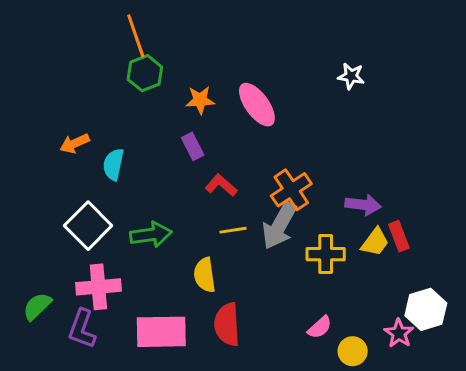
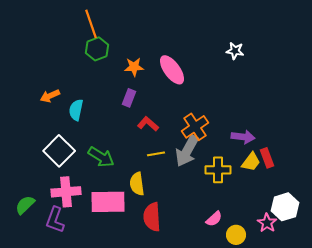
purple rectangle: (193, 146) -> (129, 98), turned 48
green arrow: (151, 235) -> (101, 157), turned 40
pink rectangle: (161, 332) -> (108, 202), moved

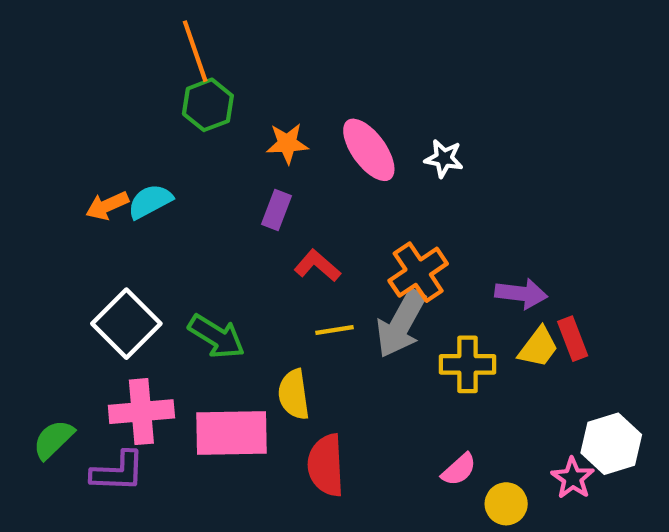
white star: (235, 51) -> (444, 158), moved
cyan semicircle: (76, 110) -> (150, 201), moved, turned 50
purple L-shape: (55, 220) -> (118, 472), turned -108

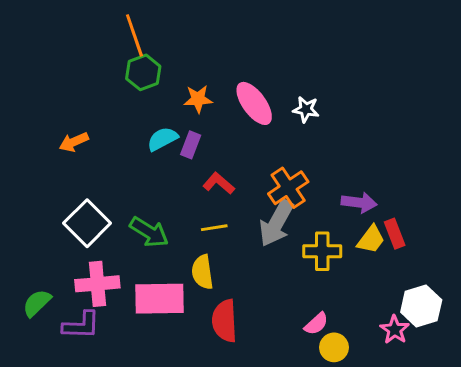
cyan semicircle: (150, 201) -> (162, 139), moved
yellow line: (334, 330) -> (214, 228), moved
yellow circle: (506, 504) -> (334, 347), moved

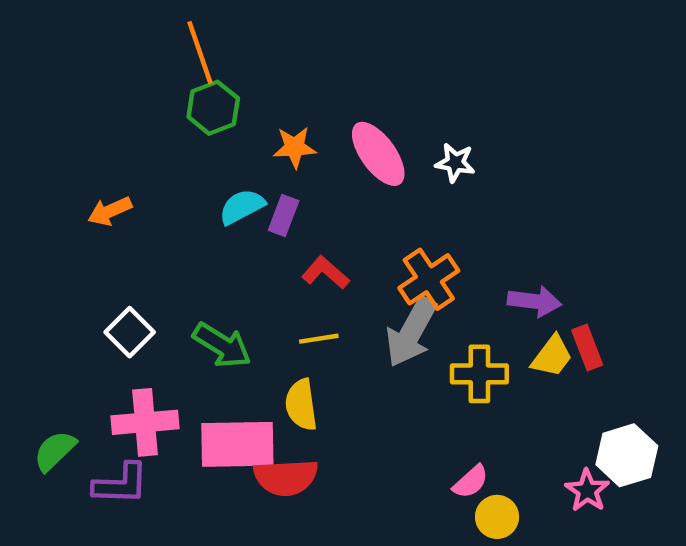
white square: (87, 223) -> (130, 332), size x0.7
red semicircle: (225, 321) -> (286, 477), moved, turned -90

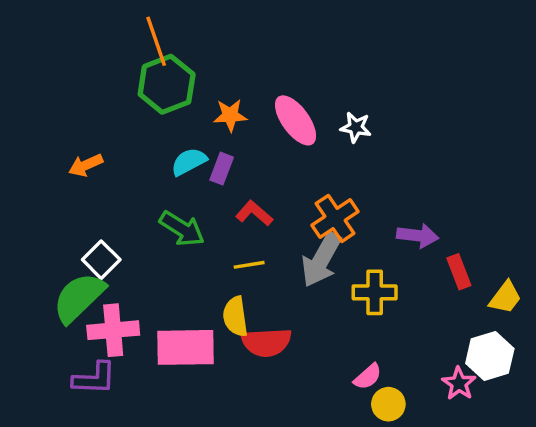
green hexagon: (213, 108) -> (167, 84), size x1.4
green arrow: (222, 345) -> (182, 229), moved
yellow trapezoid: (552, 356) -> (505, 298), moved
green semicircle: (55, 451) -> (79, 298), moved, size x1.6
red semicircle: (286, 477) -> (266, 342), moved

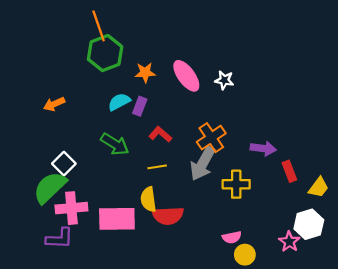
pink semicircle: (368, 377) -> (232, 237), turned 30

